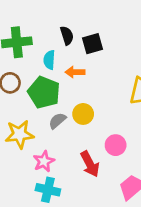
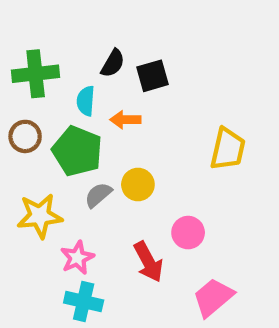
black semicircle: (67, 35) -> (113, 63), turned 48

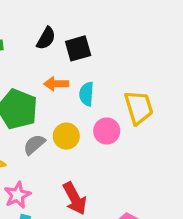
cyan semicircle: (86, 101) -> (86, 94), moved
yellow trapezoid: (228, 149) -> (139, 107), turned -30
pink circle: (188, 233) -> (107, 131), moved

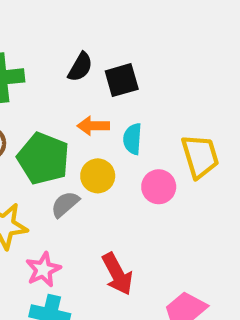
yellow circle: (66, 136) -> (98, 176), moved

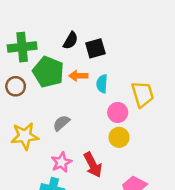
green pentagon: (43, 158) -> (48, 72), moved
yellow circle: (98, 176) -> (119, 137), moved
pink star: (43, 270) -> (61, 162), moved

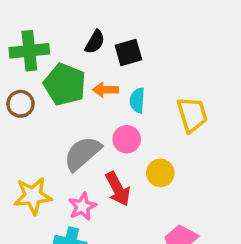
pink circle: (118, 112) -> (127, 139), moved
gray semicircle: (61, 123) -> (82, 153), size x1.6
yellow star: (25, 136) -> (33, 196), moved
red arrow: (93, 165) -> (118, 189), moved

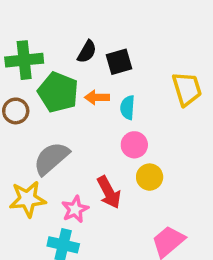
yellow trapezoid: (192, 114) -> (187, 89), moved
pink circle: (127, 139) -> (134, 145), moved
gray semicircle: (82, 153) -> (51, 158), moved

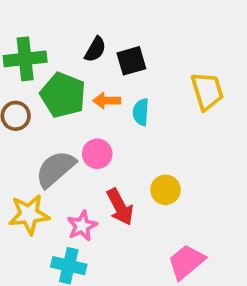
pink circle: (134, 145) -> (97, 154), moved

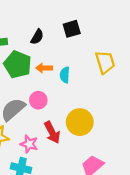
black square: (131, 61) -> (72, 29), moved
yellow circle: (165, 190) -> (80, 122), size x1.5
pink star: (82, 226) -> (29, 144), turned -30

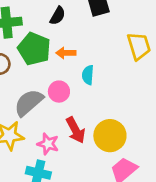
cyan semicircle: (65, 75) -> (88, 75), moved
yellow circle: (80, 122) -> (110, 136), moved

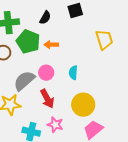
cyan semicircle: (88, 75) -> (73, 73), moved
red arrow: (76, 130) -> (47, 99), moved
pink star: (48, 144) -> (55, 125), moved

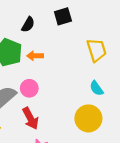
cyan semicircle: (73, 73) -> (97, 88), moved, turned -40
yellow circle: (83, 105) -> (88, 118), moved

